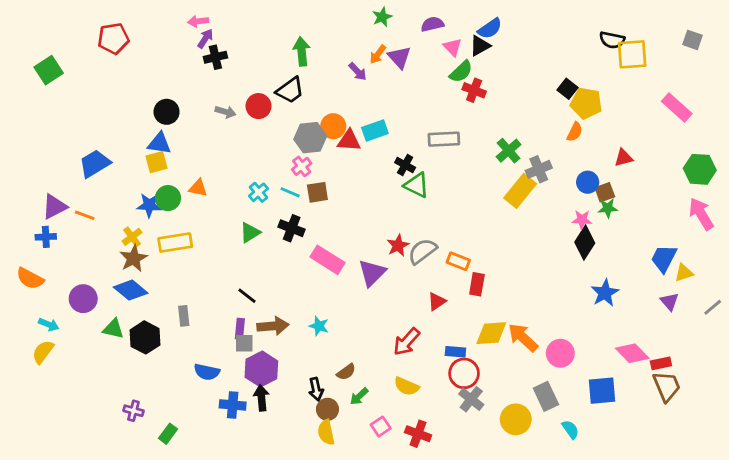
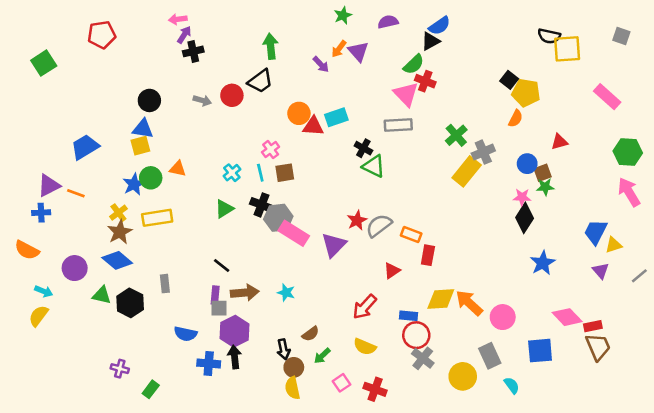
pink triangle: (453, 47) -> (406, 94), moved, size x1.5
gray hexagon: (310, 138) -> (278, 218), moved
cyan line: (290, 192) -> (260, 173), turned 54
blue star: (149, 205) -> (134, 184), turned -30

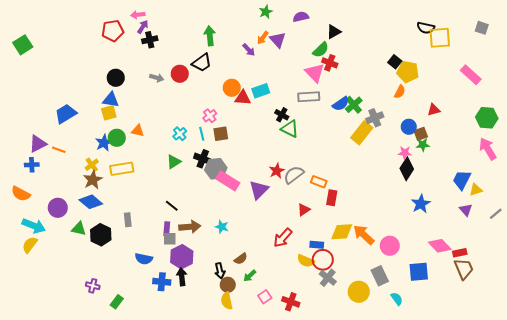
blue semicircle: (439, 26) -> (341, 104), moved
red pentagon: (102, 35) -> (113, 31), moved
green square: (44, 63) -> (23, 45), moved
cyan arrow: (44, 291) -> (34, 226), size x1.6
yellow semicircle: (365, 347) -> (306, 261), moved

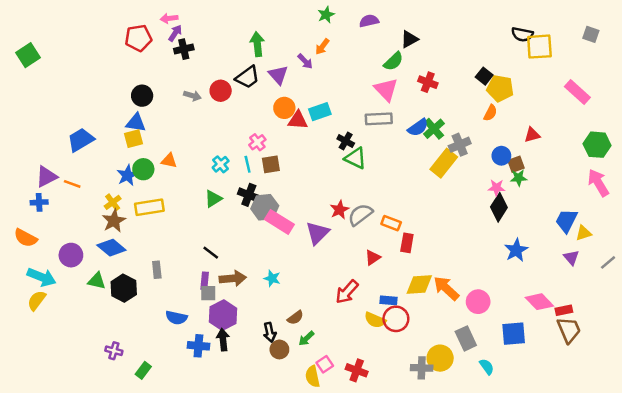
purple triangle: (278, 40) -> (278, 75), moved
red cross: (330, 63) -> (428, 82), moved
gray cross: (328, 278) -> (422, 368), moved, turned -36
yellow semicircle: (227, 301) -> (313, 376), moved

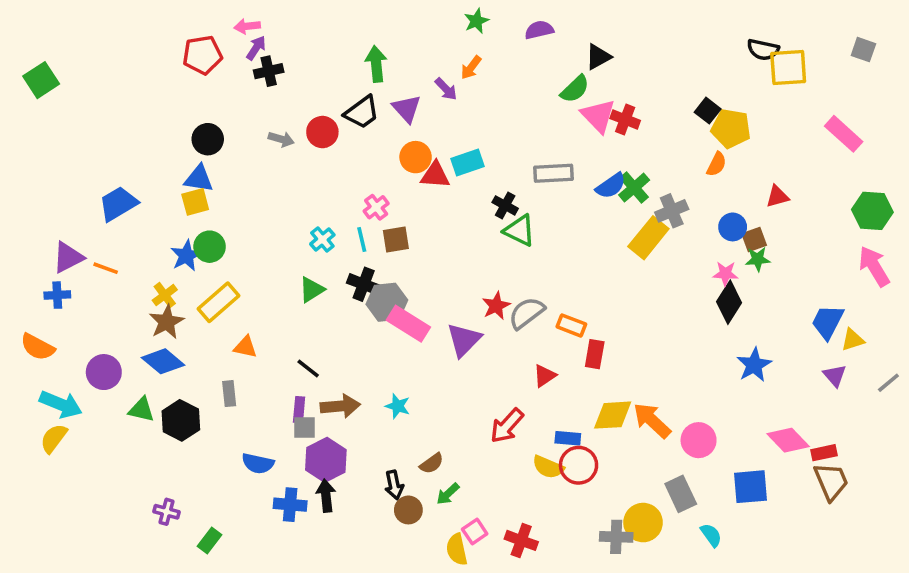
pink triangle: (386, 90) -> (598, 116), moved
orange triangle: (169, 161) -> (245, 347), moved
yellow rectangle: (149, 207) -> (218, 302), turned -32

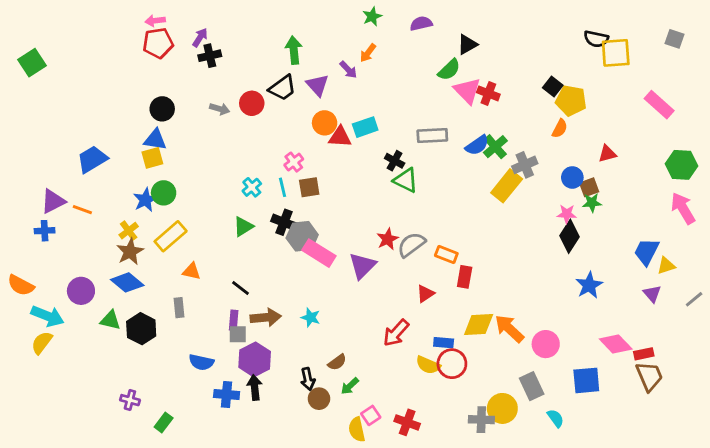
pink arrow: (247, 26) -> (155, 21), moved
orange semicircle: (38, 347) -> (21, 285), moved

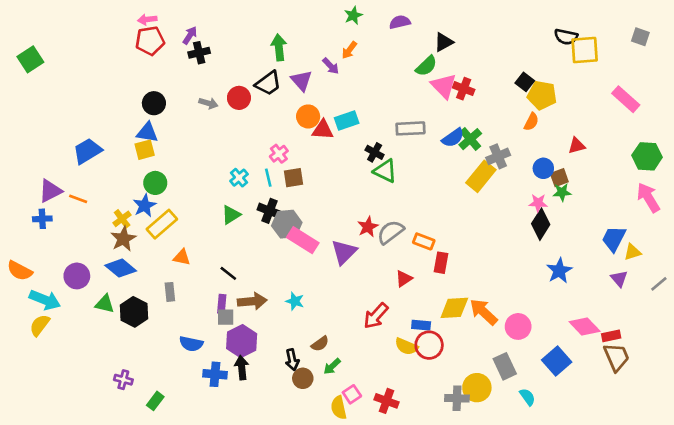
blue star: (145, 200) -> (145, 206), moved
blue square: (586, 380) -> (557, 361), turned -36

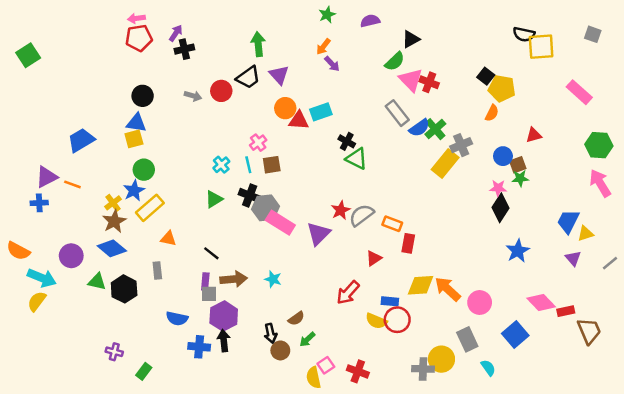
purple arrow: (331, 66) -> (332, 64), moved
gray rectangle: (410, 128) -> (397, 113), moved, turned 55
brown trapezoid: (616, 357) -> (589, 331), moved

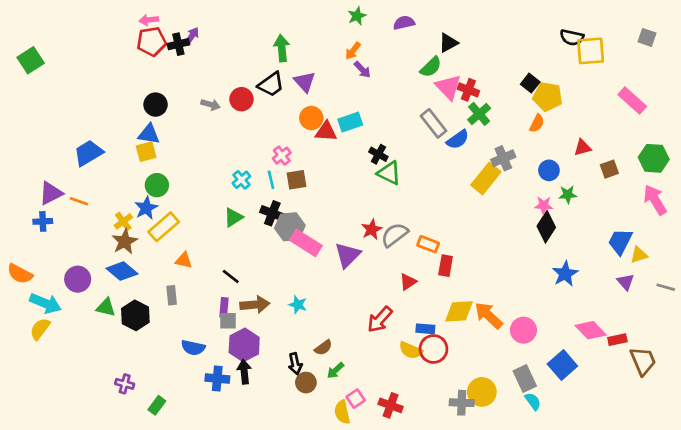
black cross: (184, 49) -> (178, 44), moved
green cross: (435, 129) -> (479, 114), moved
brown square: (518, 165) -> (609, 169), moved
gray line: (610, 263) -> (666, 287), turned 56
gray rectangle: (467, 339) -> (525, 378), moved

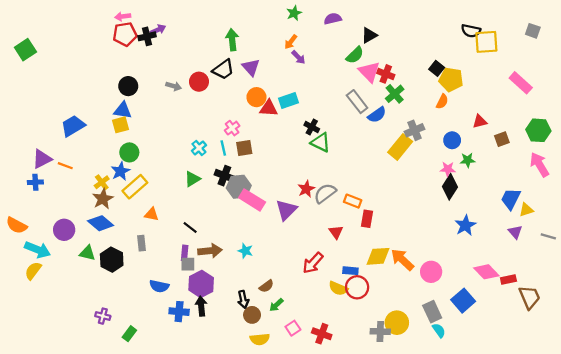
purple arrow: (192, 36) -> (158, 30), turned 32
red triangle: (408, 282) -> (336, 232), turned -32
yellow semicircle: (342, 412) -> (260, 339), moved, turned -84

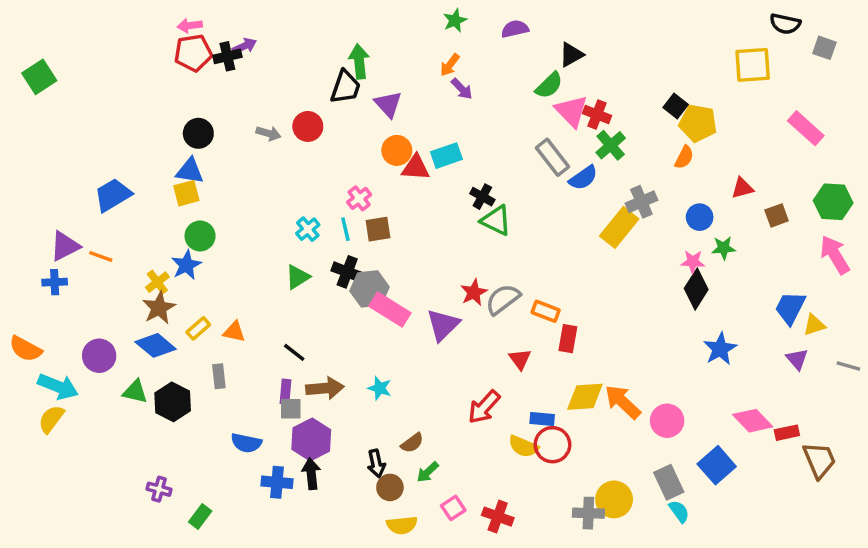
black semicircle: (471, 31) -> (785, 24), moved
black trapezoid: (223, 70) -> (345, 87), moved, turned -35
yellow rectangle: (135, 187) -> (198, 328), moved, size x0.6

